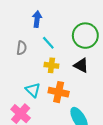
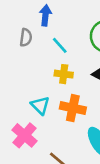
gray semicircle: (22, 48) -> (26, 38), moved

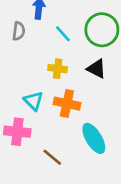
cyan line: (60, 45) -> (63, 34), moved
pink cross: (25, 135) -> (17, 132), turned -35

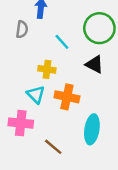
cyan line: (63, 34) -> (62, 42), moved
yellow cross: (58, 69) -> (47, 69), moved
cyan ellipse: (94, 138) -> (92, 129), turned 40

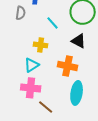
cyan triangle: (36, 94) -> (32, 65), turned 42
orange cross: (67, 97) -> (68, 66), moved
pink cross: (21, 123) -> (31, 88), moved

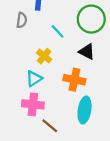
yellow cross: (41, 45) -> (44, 56), turned 32

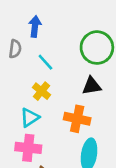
cyan line: (58, 31) -> (45, 62), moved
black triangle: (87, 52) -> (92, 86), turned -36

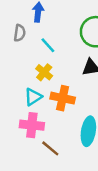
orange cross: (77, 119) -> (63, 98), moved

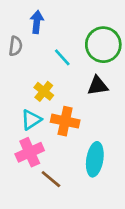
cyan line: (48, 45) -> (62, 57), moved
pink cross: (32, 125) -> (30, 152), turned -30

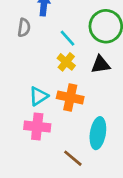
yellow cross: (44, 91) -> (66, 62), moved
pink cross: (30, 152) -> (37, 127), turned 30
brown line: (51, 179) -> (73, 158), moved

